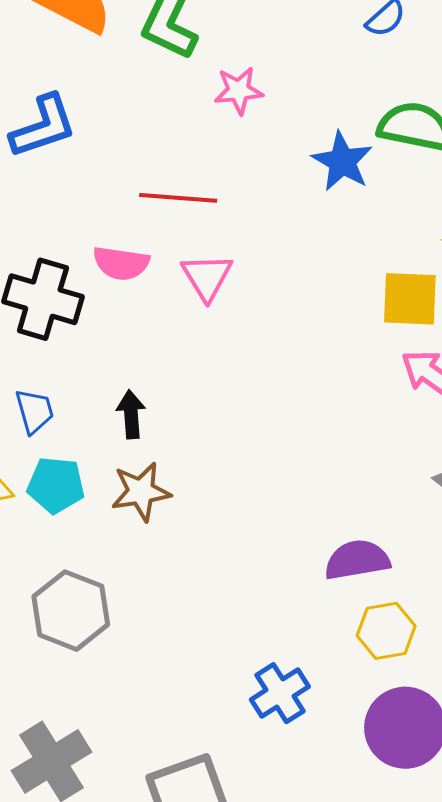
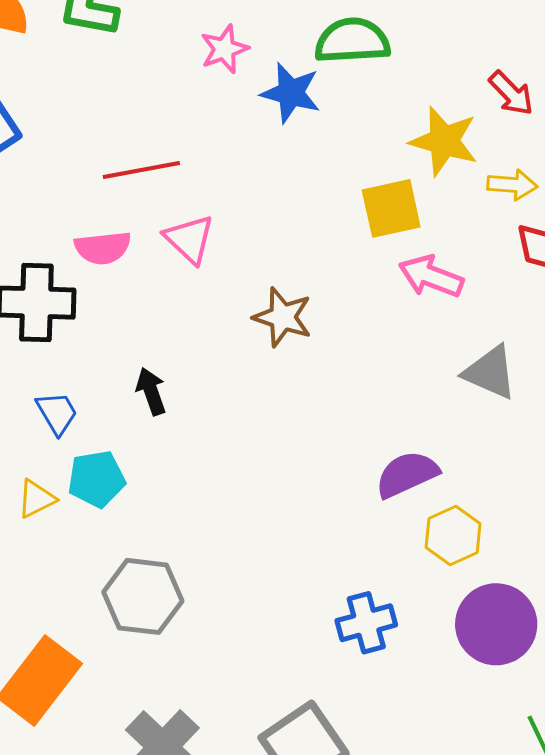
pink star: (239, 91) -> (224, 49), moved
brown star: (141, 492) -> (283, 317), moved, turned -30
blue cross: (280, 693) -> (366, 623), turned 32

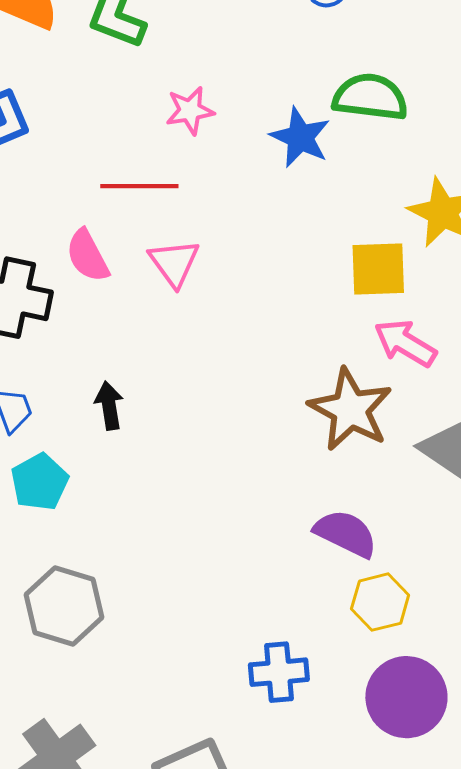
pink star: (224, 49) -> (190, 111), moved
pink semicircle: (103, 248) -> (87, 256), turned 58
brown star: (283, 317) -> (350, 409), moved, size x1.4
purple semicircle: (407, 474) -> (346, 533), turned 40
cyan pentagon: (97, 479) -> (40, 482), turned -30

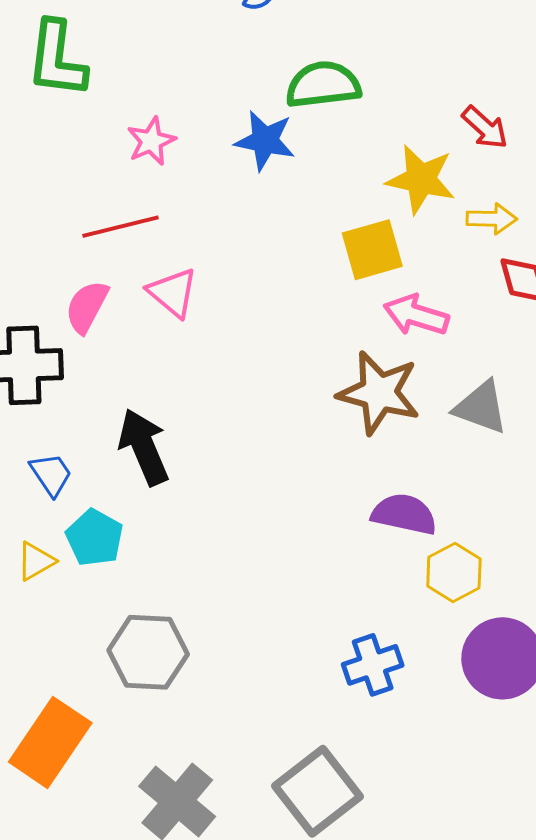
pink semicircle: (87, 256) -> (87, 307), turned 70
black arrow: (109, 406) -> (144, 447), size x1.6

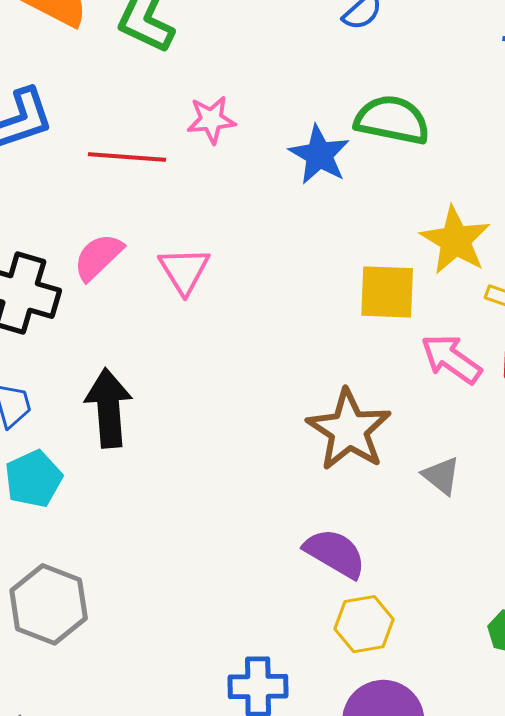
red line: (121, 227) -> (127, 157), moved
pink arrow: (416, 315) -> (451, 359), moved
gray triangle: (481, 407) -> (441, 476), size x0.7

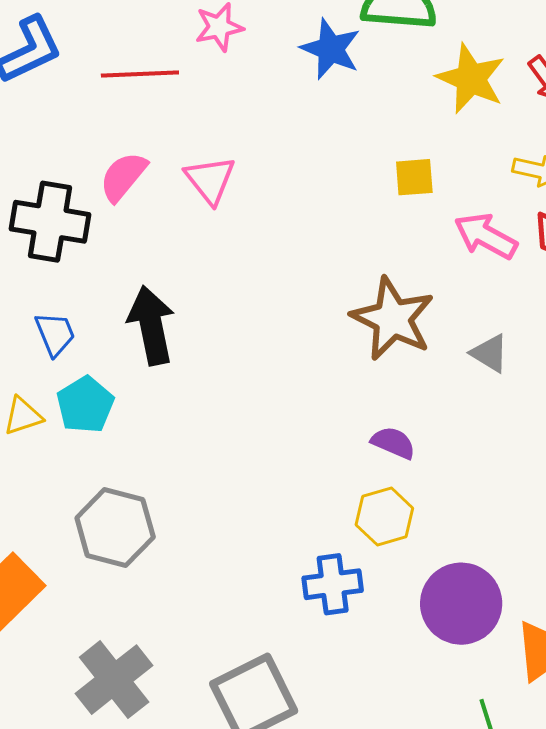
yellow star: (455, 240) -> (471, 79), moved
yellow square: (387, 292) -> (414, 177), size x0.7
purple semicircle: (335, 553) -> (393, 443), size x0.7
yellow hexagon: (364, 624) -> (384, 517), moved

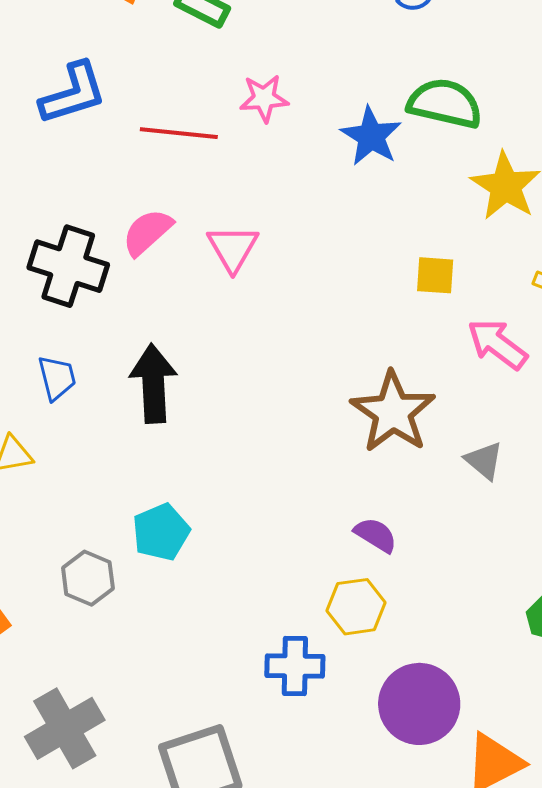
cyan pentagon: (85, 405) -> (161, 532), moved
gray hexagon: (115, 528) -> (88, 578), size x0.7

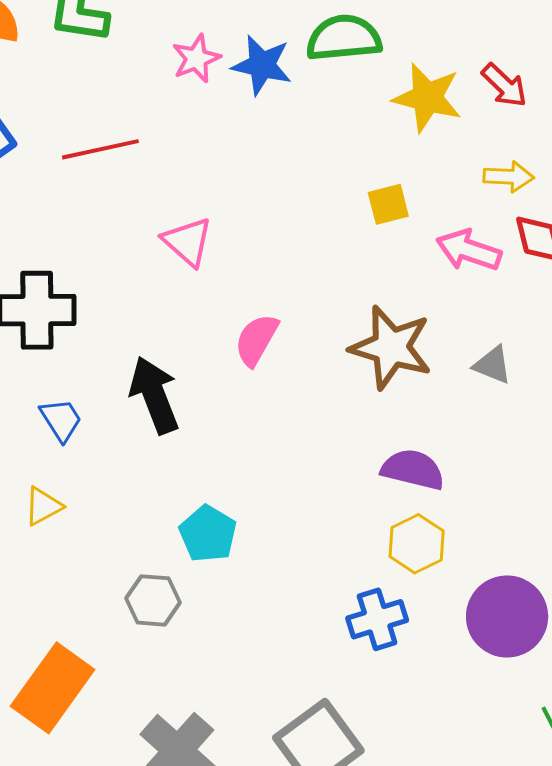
pink star: (264, 98) -> (196, 59), moved
blue star: (371, 136) -> (262, 65), moved
pink semicircle: (147, 232) -> (256, 340), moved
purple semicircle: (376, 535) -> (413, 470), size x1.4

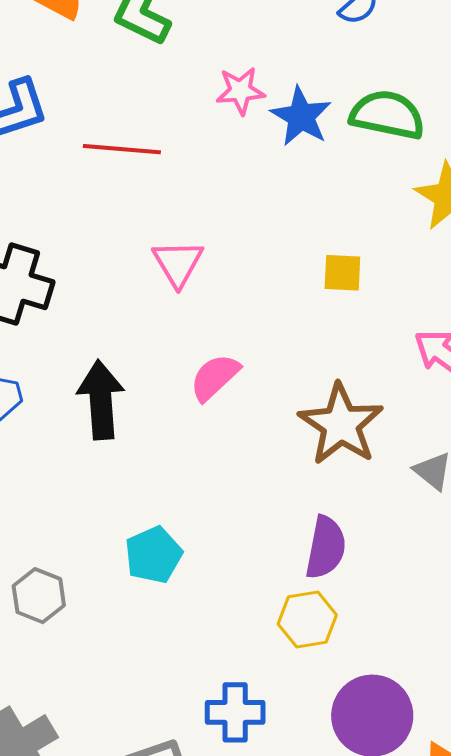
yellow square: (388, 204) -> (342, 273), moved
purple semicircle: (413, 470) -> (326, 547), turned 70
cyan pentagon: (208, 534) -> (153, 555), moved
blue cross: (377, 619) -> (235, 712), moved

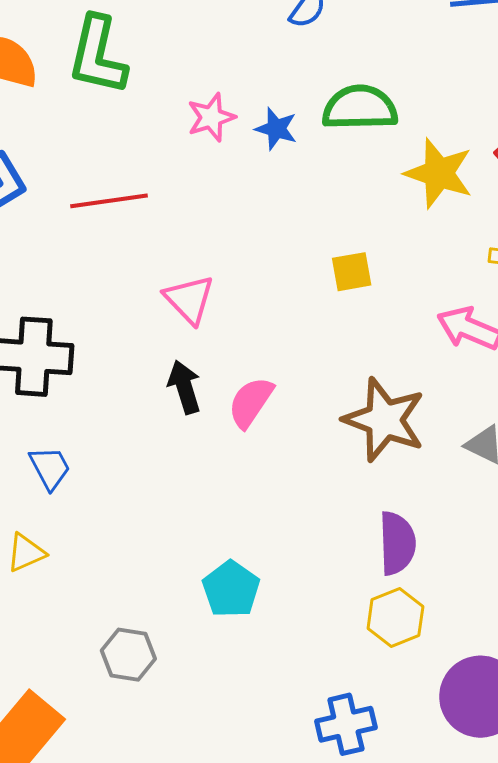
blue star: (301, 116) -> (276, 129), size x0.7
black arrow: (101, 400) -> (184, 387), moved, size x0.7

